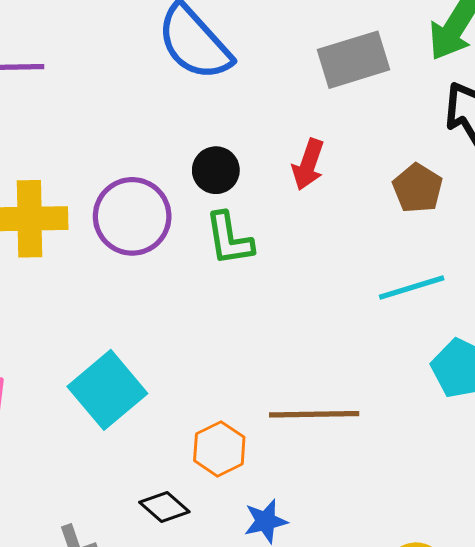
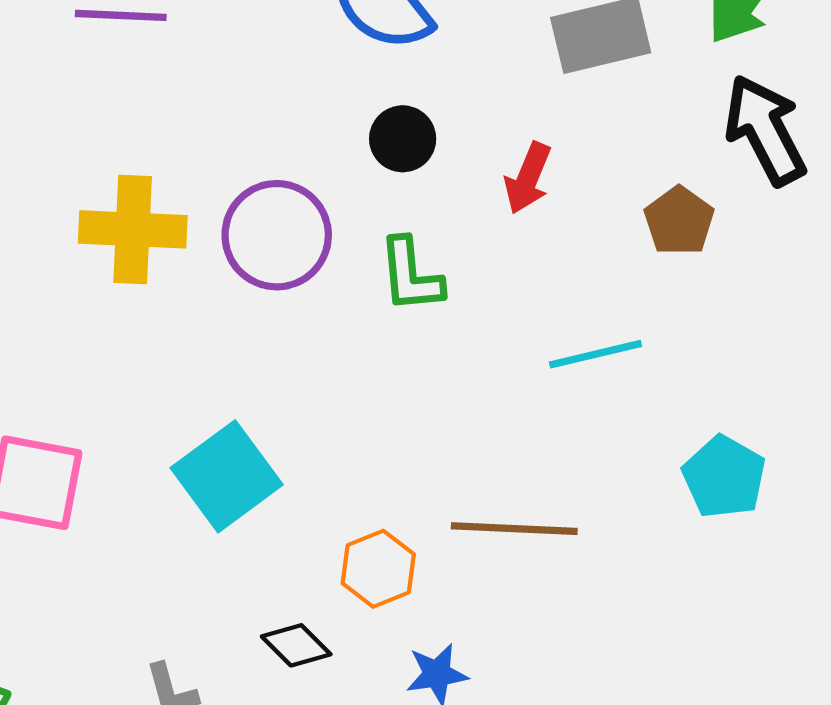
black circle: (216, 170) -> (403, 139), moved
cyan line: (412, 288) -> (595, 354), moved

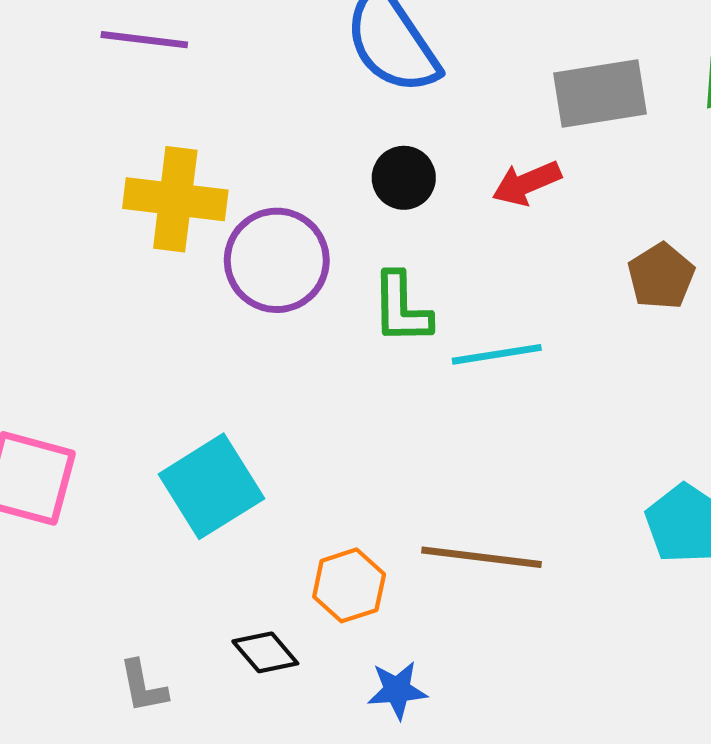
red arrow: (528, 178) -> (527, 183), moved, turned 40
yellow cross: (133, 229) -> (175, 199), moved
cyan line: (595, 354) -> (497, 354), moved

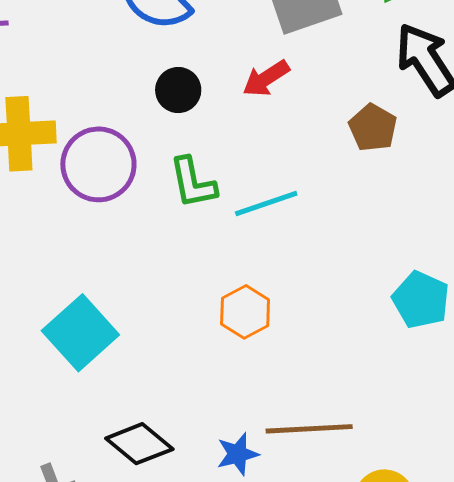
brown line: (482, 557) -> (309, 429), moved
orange hexagon: (349, 585) -> (245, 312), moved
black diamond: (265, 652) -> (139, 444), size x1.4

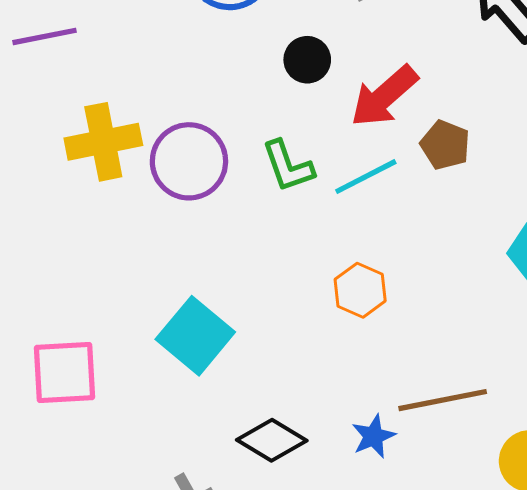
red arrow: (266, 78) -> (384, 96), moved, size x1.5
black circle: (178, 90) -> (307, 60), moved
brown pentagon: (373, 128) -> (445, 145), moved

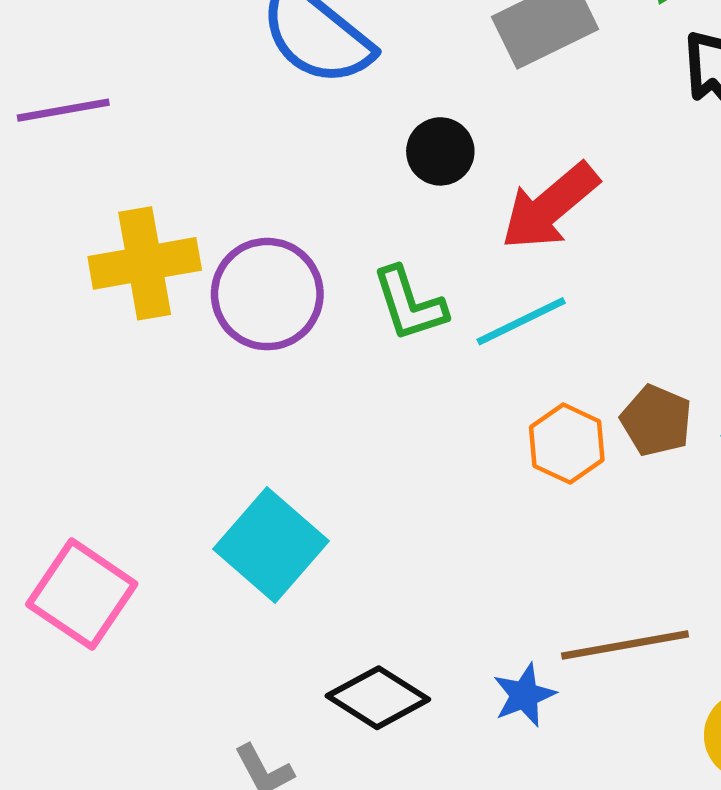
brown pentagon: (445, 145) -> (656, 421), moved
orange hexagon: (360, 290) -> (567, 444), moved
pink square: (64, 373) -> (82, 594), turned 36

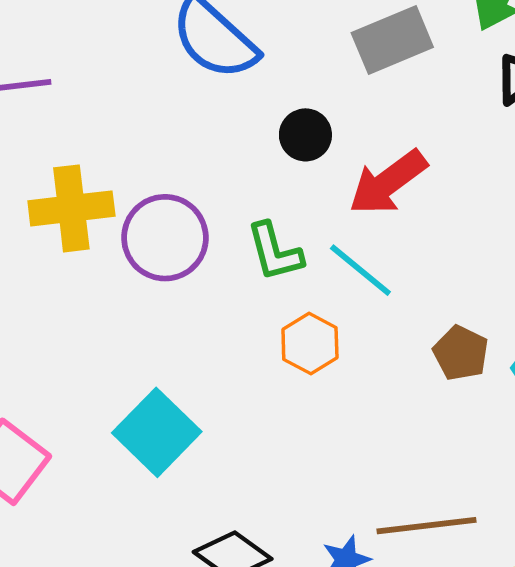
cyan line: (521, 321) -> (360, 270), turned 62
orange hexagon: (567, 444) -> (310, 344), moved

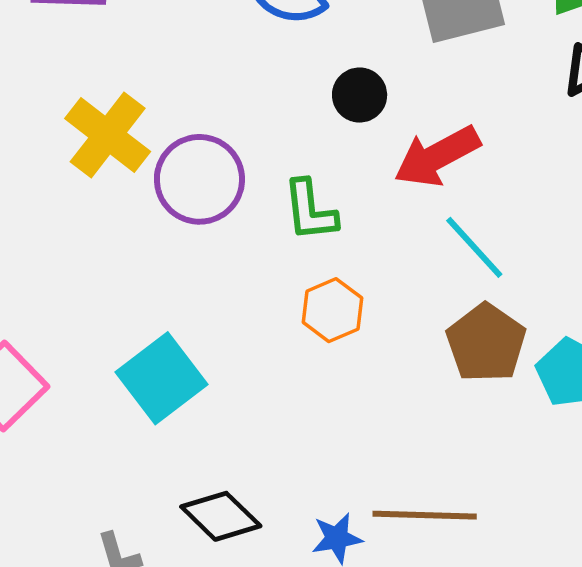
yellow cross: (71, 208) -> (108, 135), turned 36
cyan line: (360, 270) -> (474, 247), moved
brown pentagon: (461, 353) -> (486, 343), size x1.4

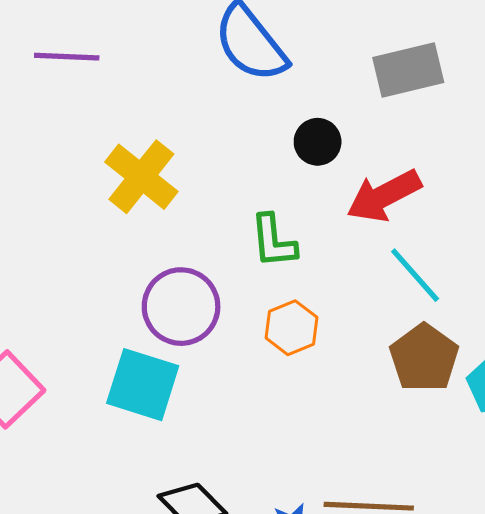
yellow cross: (108, 135) -> (141, 177), moved
purple circle: (199, 179) -> (181, 307), moved
cyan square: (161, 378) -> (143, 385), turned -36

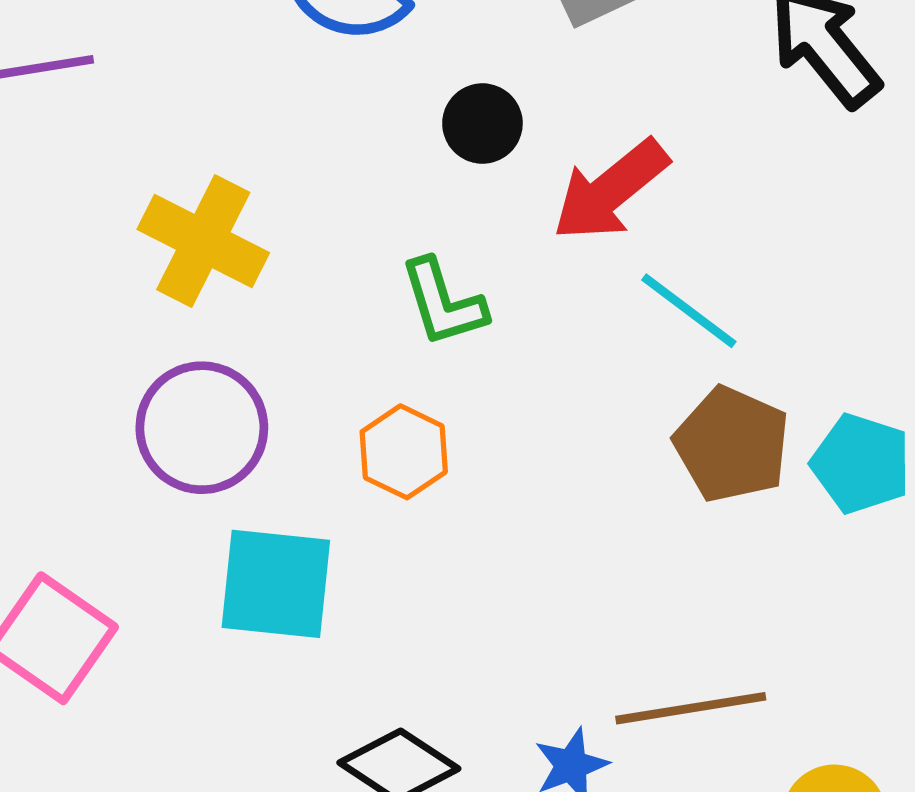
purple circle: (181, 307) -> (202, 428), moved
orange hexagon: (291, 328) -> (404, 452), moved

